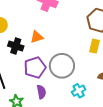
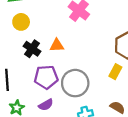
purple semicircle: (41, 92) -> (46, 105), turned 56

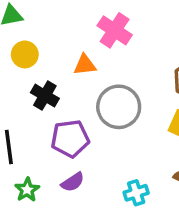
orange triangle: (57, 45) -> (85, 65), moved
gray circle: (75, 83) -> (119, 107), moved

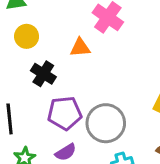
gray circle: (119, 107) -> (106, 123), moved

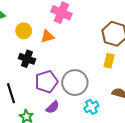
yellow circle: (27, 36) -> (24, 31), moved

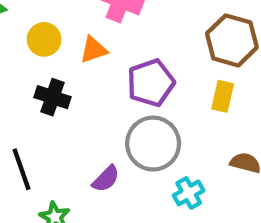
purple pentagon: (46, 82) -> (151, 83), moved
purple semicircle: (53, 107) -> (106, 179), moved

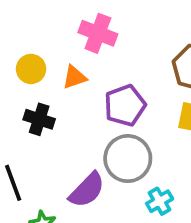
purple semicircle: (106, 179) -> (87, 190), size x1.5

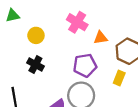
orange triangle: (74, 77) -> (101, 38), moved

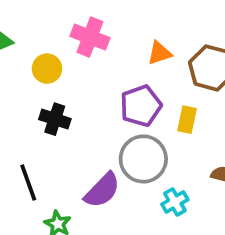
pink cross: (77, 22) -> (90, 37), moved
yellow rectangle: (119, 78) -> (187, 120), moved

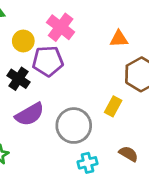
orange triangle: (159, 53) -> (119, 39), moved
purple pentagon: (141, 106) -> (48, 61), moved
purple semicircle: (102, 190) -> (30, 114), moved

